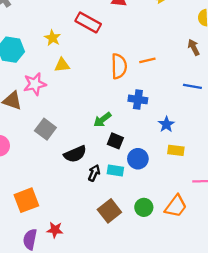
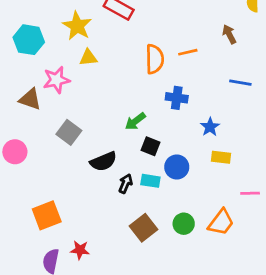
yellow star: (53, 38) -> (77, 26), size x1.5
brown arrow: (194, 47) -> (229, 34), moved

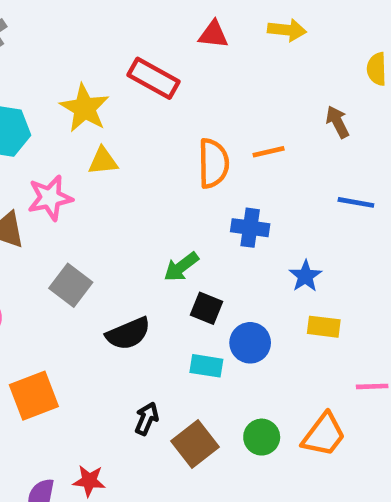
black arrow: (126, 184) -> (147, 419), moved
orange square: (47, 215) -> (34, 396), moved

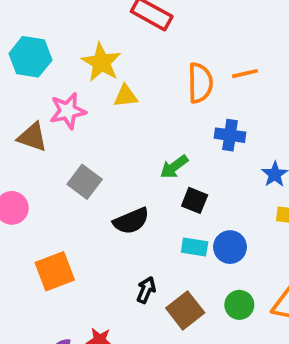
yellow star: (85, 108) -> (101, 62), moved
yellow triangle: (103, 161) -> (126, 96), moved
blue circle: (250, 343) -> (230, 247), moved

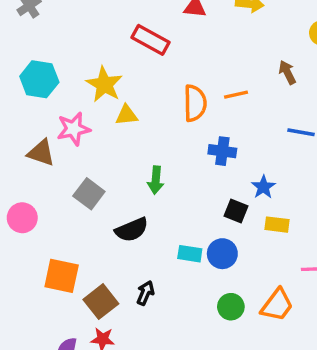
green arrow: (174, 167) -> (156, 180), moved, turned -48
black square: (195, 200) -> (236, 211), moved
orange square: (55, 271) -> (62, 276), turned 33
brown square: (185, 310) -> (101, 302), moved

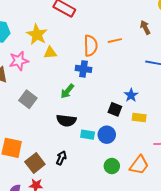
blue cross: (222, 151) -> (83, 69), moved
green arrow: (156, 180) -> (67, 91), turned 35
black semicircle: (132, 230) -> (66, 121), moved, turned 30

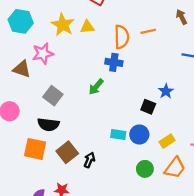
yellow triangle: (50, 53) -> (87, 27), moved
yellow rectangle: (139, 117) -> (167, 141), moved, turned -40
black semicircle: (66, 121) -> (48, 125), moved
brown square: (35, 163) -> (67, 152), moved

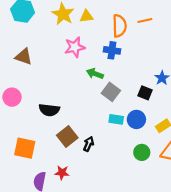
pink star: (43, 54) -> (75, 47), moved
green arrow: (96, 87) -> (95, 74), turned 70
gray square: (53, 96) -> (111, 92), moved
orange square: (35, 149) -> (25, 148), moved

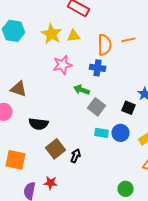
brown triangle: (24, 57) -> (19, 89), moved
green circle: (142, 152) -> (126, 189), moved

